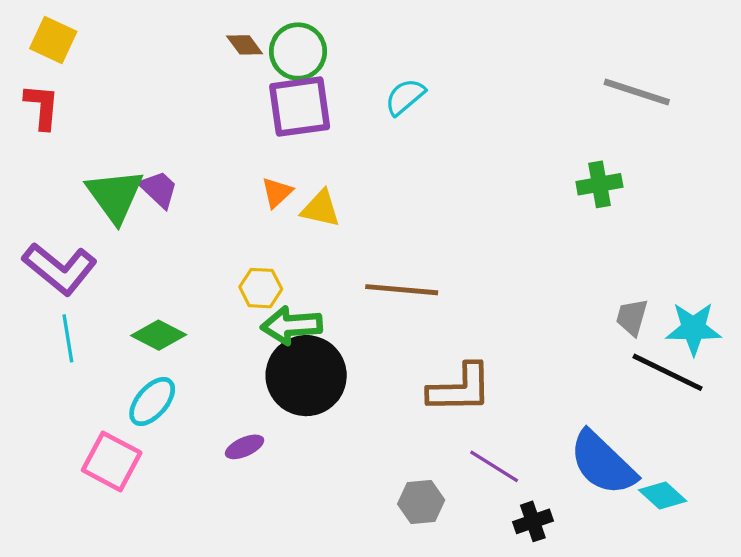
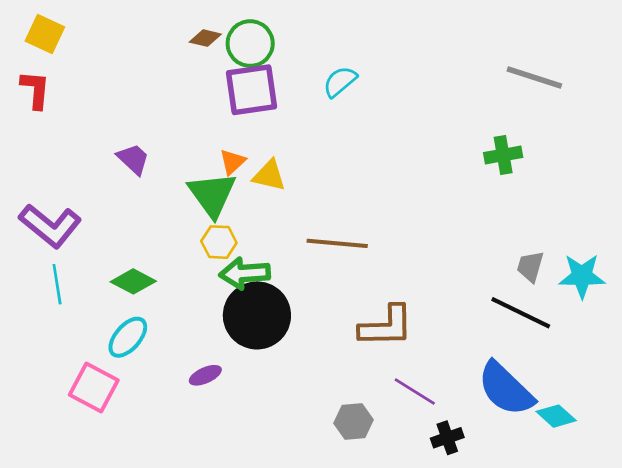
brown diamond: (245, 45) -> (205, 38), turned -40
green triangle: (115, 196) -> (212, 194), moved
black line: (667, 372) -> (521, 313), moved

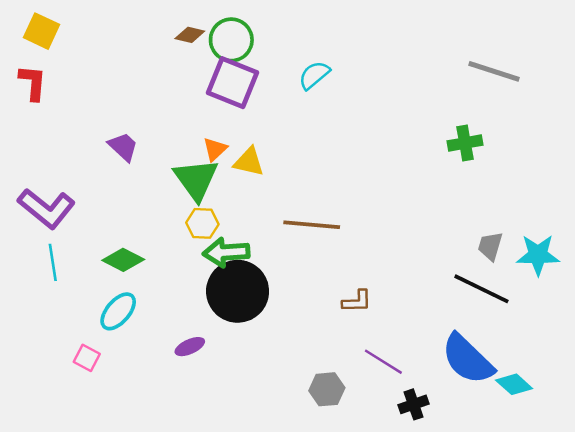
purple square: (252, 90) -> (233, 83), turned 30
brown L-shape: (386, 326) -> (357, 301), size x0.6
pink square: (94, 388) -> (87, 358), size x0.6

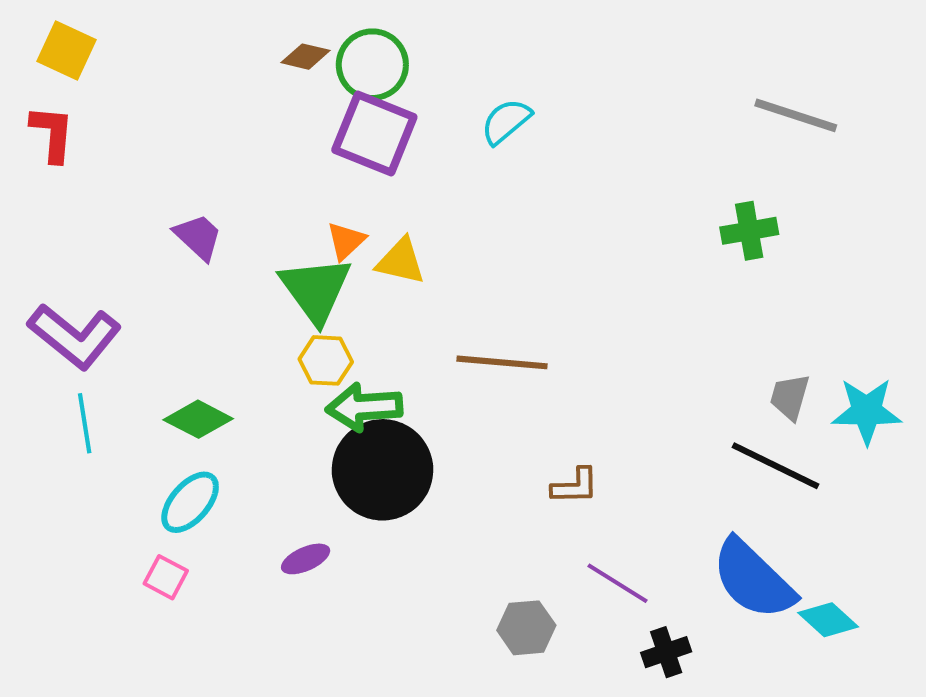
pink square: (87, 358) -> (166, 577), moved

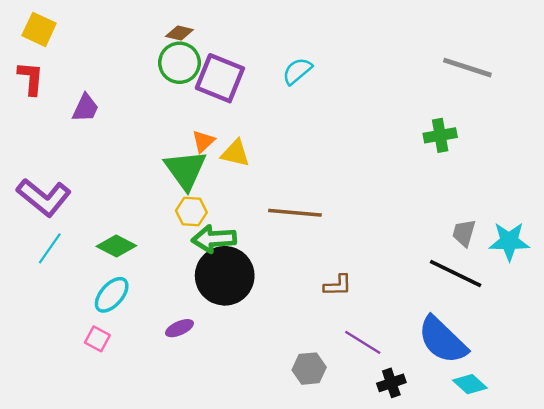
green circle: (372, 65) -> (179, 63), moved
purple trapezoid: (198, 237) -> (85, 108), moved, turned 72
cyan line: (85, 423) -> (50, 248), turned 44
cyan diamond: (828, 620) -> (470, 384), moved

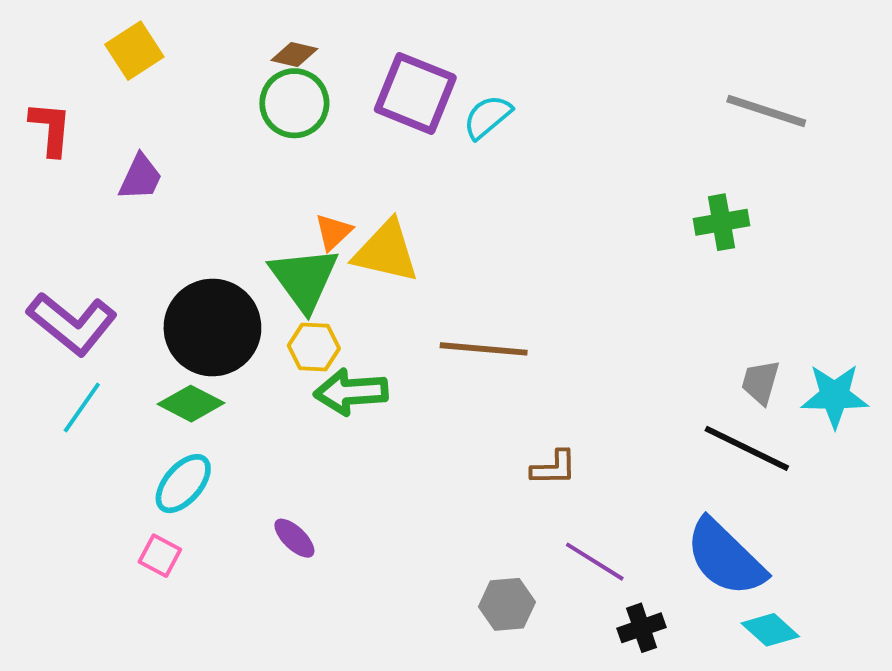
yellow square: (39, 29) -> (134, 51), moved, turned 32
purple square: (220, 78) -> (415, 93), moved
yellow triangle: (235, 153) -> (386, 251), size x1.4
black circle: (225, 276) -> (212, 328), moved
purple ellipse: (179, 328) -> (294, 538), turned 68

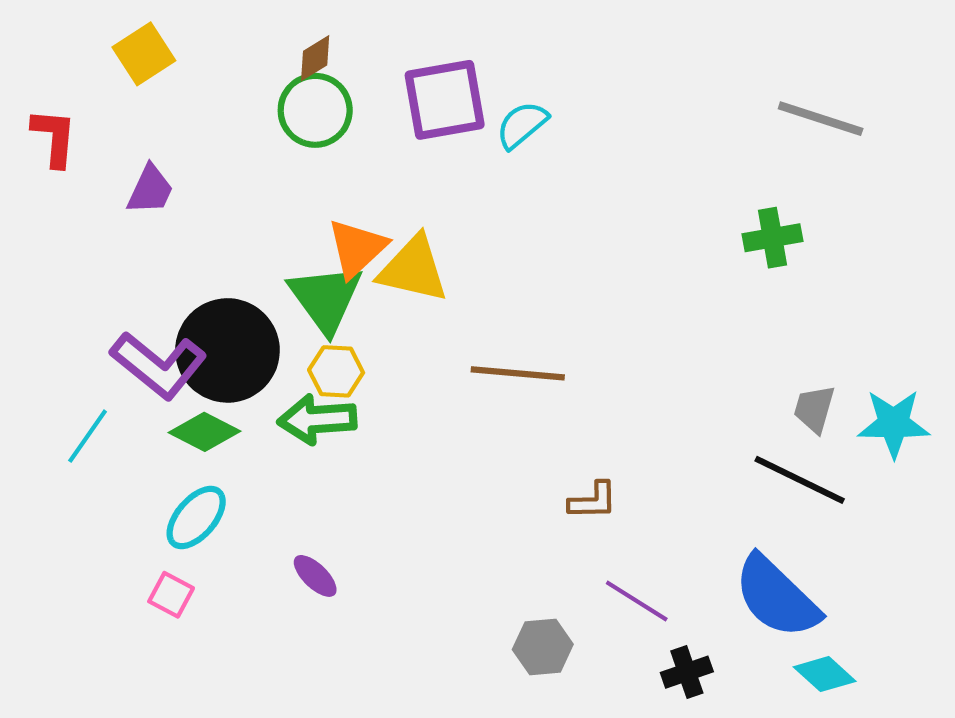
brown diamond: (294, 54) -> (315, 58), turned -45
purple square: (415, 93) -> (445, 100), turned -32
orange triangle: (333, 232) -> (357, 248), size x1.5
purple L-shape: (72, 324) -> (159, 365), moved
green arrow: (351, 392) -> (317, 419), moved

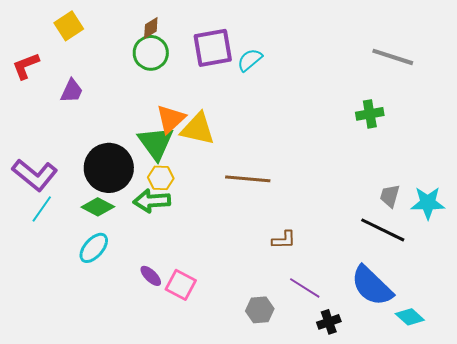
red L-shape: (54, 137) -> (26, 66), turned -116
purple L-shape: (159, 365) -> (35, 175), moved
pink square: (171, 595) -> (181, 285), moved, size x1.4
cyan diamond: (825, 674) -> (410, 317), moved

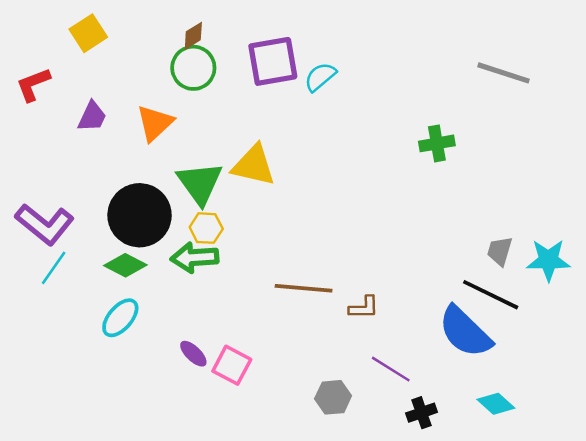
green cross: (370, 114) -> (437, 143), moved
orange triangle: (171, 119) -> (155, 123), moved
brown line: (248, 179) -> (304, 288), moved
blue semicircle: (372, 286) -> (465, 332), moved
cyan diamond: (410, 317) -> (496, 404), moved

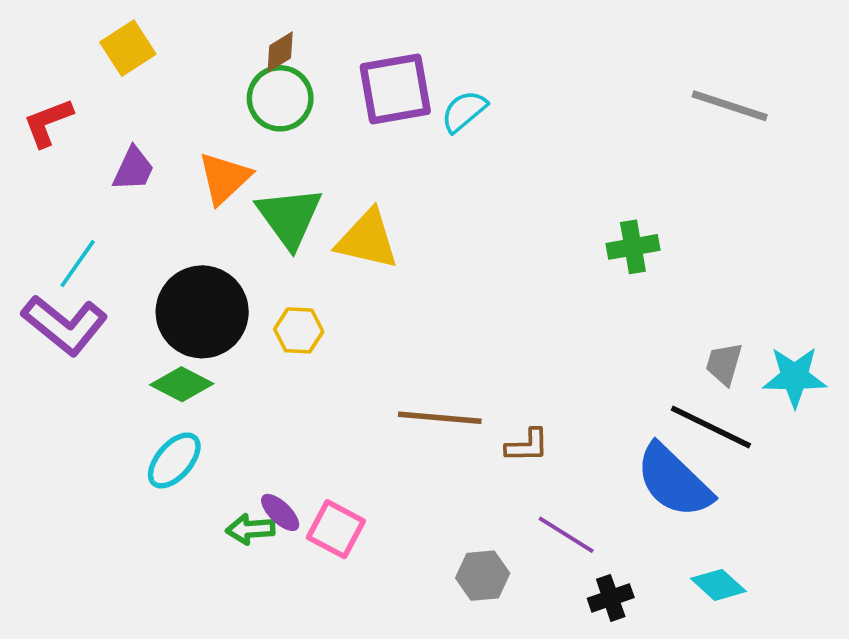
green cross: (437, 143) -> (633, 247), moved
green triangle: (200, 183) -> (289, 217), moved
green arrow: (195, 258) -> (250, 529), moved, size x0.7
cyan line: (54, 268) -> (78, 264), moved

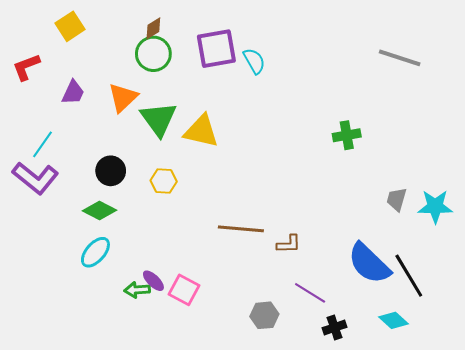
cyan semicircle: (464, 111) -> (254, 61), turned 100
black circle: (202, 312) -> (111, 171), size x0.6
black line: (711, 427) -> (409, 276), moved, turned 33

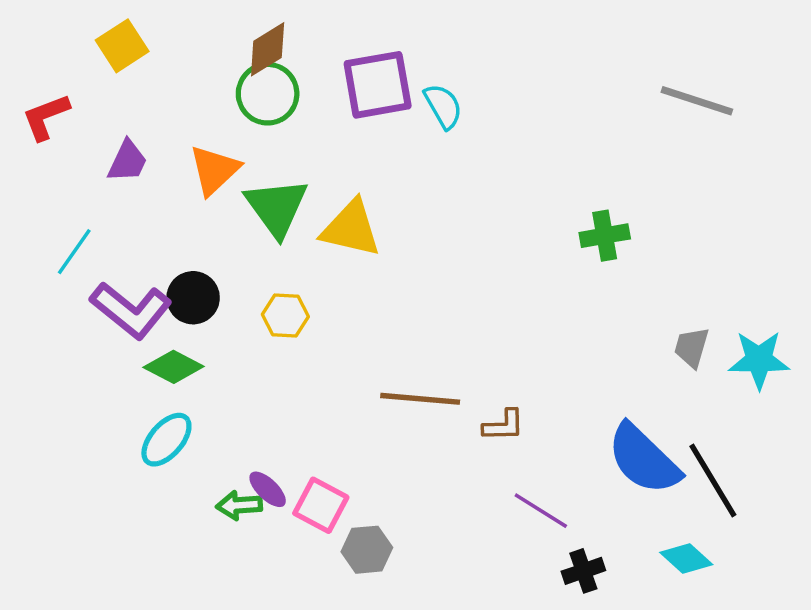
brown diamond: (153, 28) -> (268, 49), size x1.4
purple L-shape: (35, 178) -> (131, 310), moved
gray hexagon: (264, 315) -> (367, 550), moved

